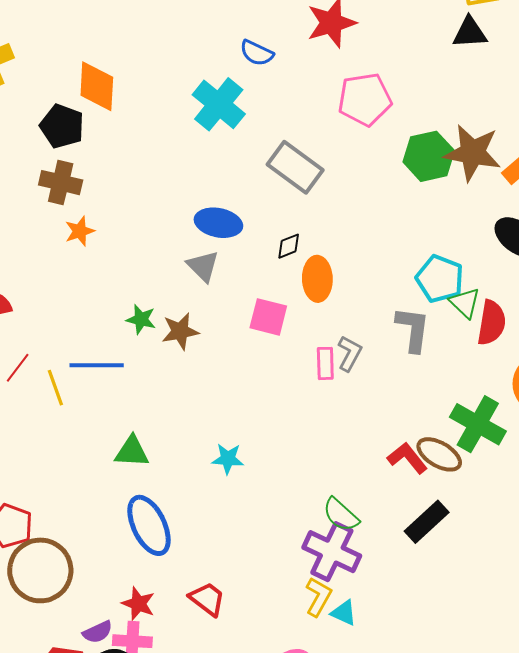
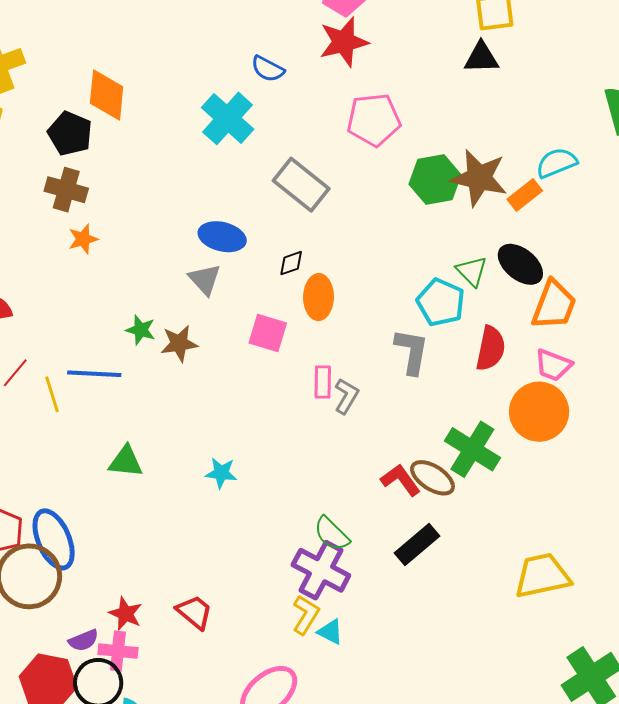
green triangle: (465, 303) -> (472, 271), moved
gray L-shape: (350, 353) -> (346, 396), moved
blue ellipse: (149, 525) -> (54, 539), moved

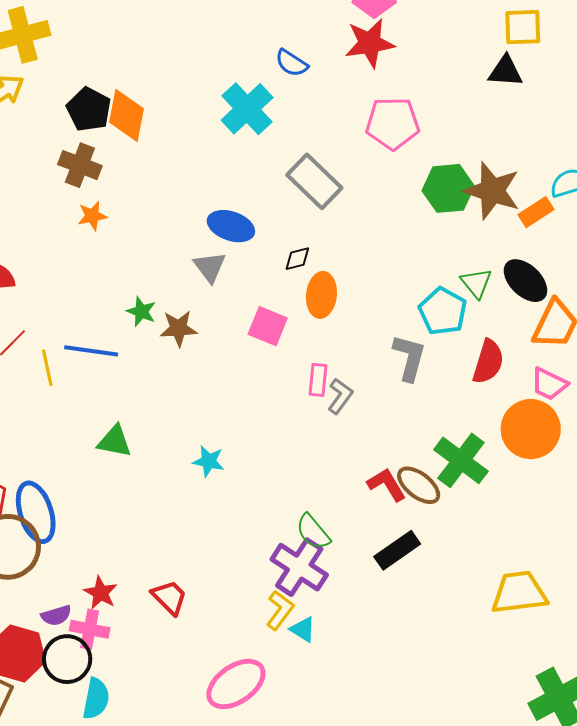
orange diamond: (107, 95) -> (127, 115), moved

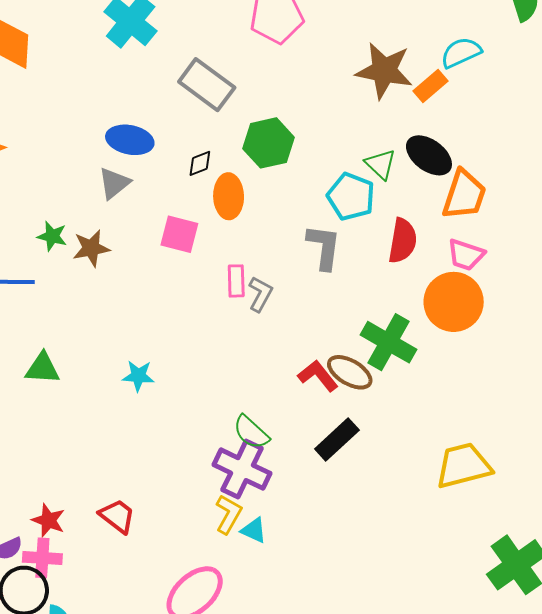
green hexagon: (448, 188) -> (269, 143), moved
gray triangle: (210, 267) -> (114, 183), turned 36

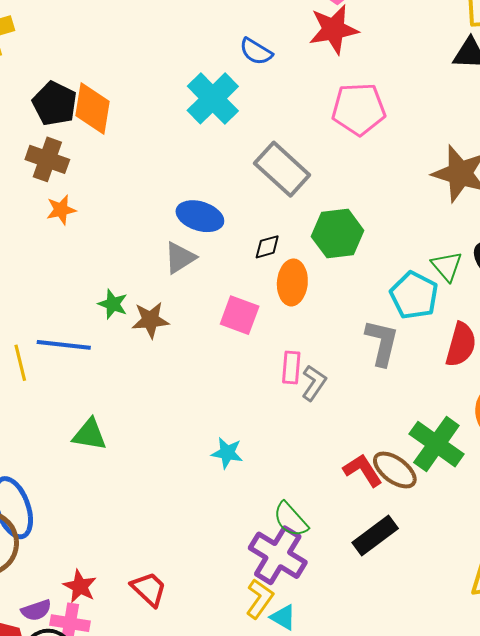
cyan star: (138, 376) -> (227, 453), moved

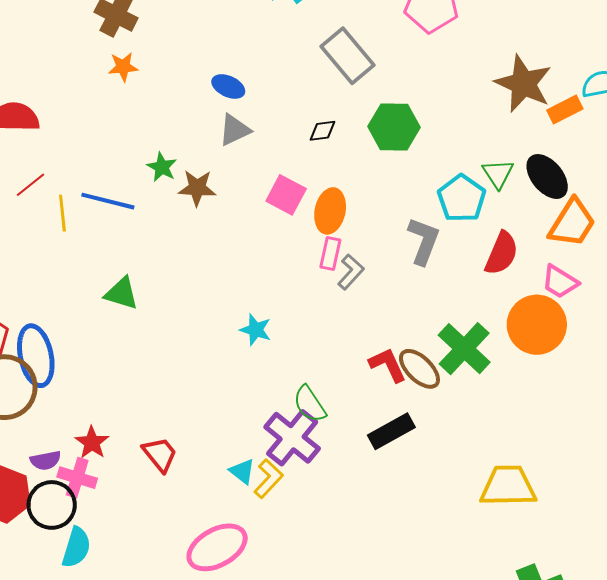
blue ellipse: (200, 216) -> (228, 86), moved, size x0.7
orange ellipse: (292, 282) -> (330, 211), moved
cyan triangle: (283, 617) -> (242, 471), moved

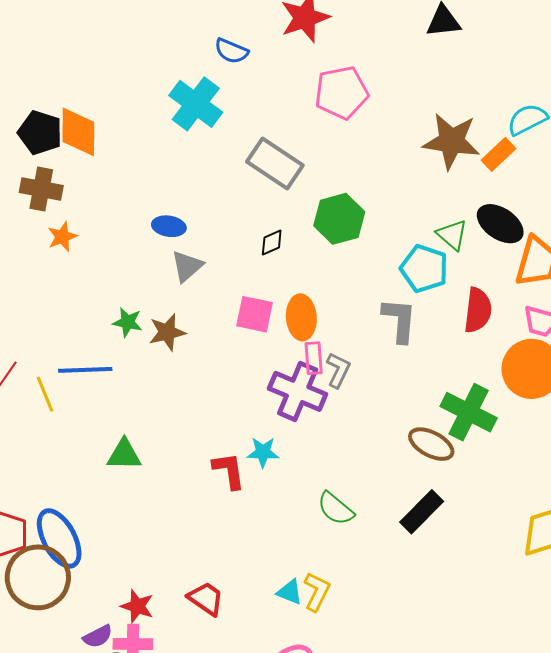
red L-shape: (388, 365) -> (229, 471), moved, turned 33
purple cross: (292, 438) -> (298, 391), moved

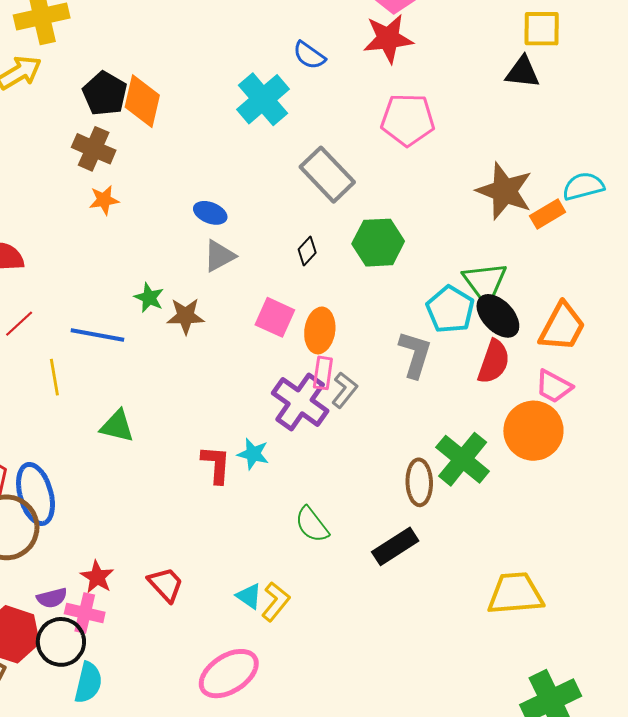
black ellipse: (500, 224) -> (498, 316), moved
green triangle: (452, 235) -> (485, 283), size x1.4
black diamond: (272, 242) -> (307, 251), turned -36
yellow line: (45, 394) -> (54, 377), moved
brown ellipse: (431, 444) -> (419, 482), turned 48

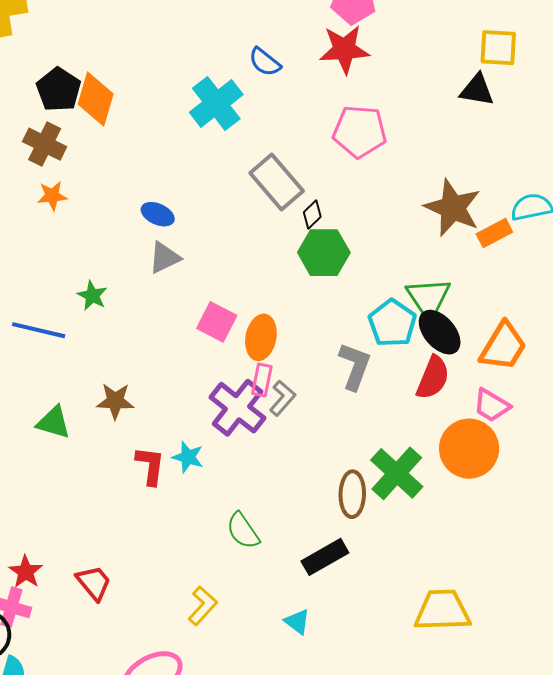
black diamond: (307, 251) -> (312, 214), moved
brown star: (186, 316) -> (115, 401), moved
cyan triangle: (249, 596) -> (297, 622), moved

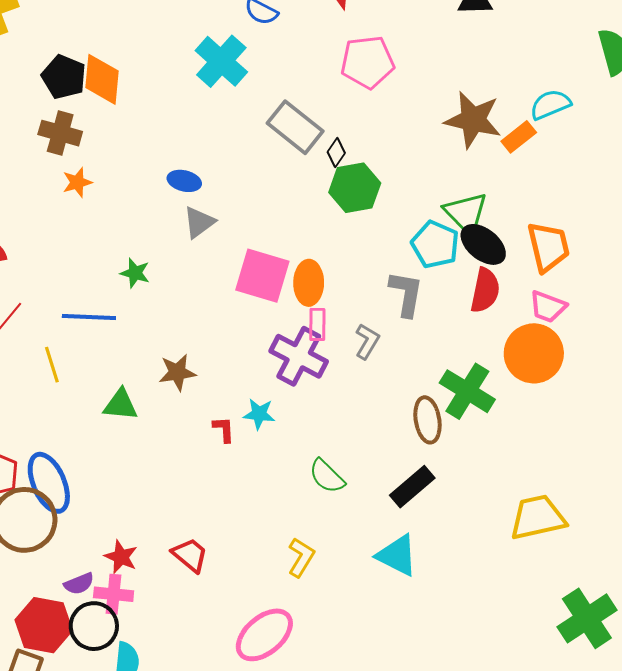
pink square: (217, 322) -> (262, 276), size x1.4
orange trapezoid: (503, 346) -> (548, 247), turned -34
gray L-shape: (282, 398) -> (367, 341), moved
red L-shape: (150, 466) -> (224, 429), size x0.7
cyan triangle: (297, 622) -> (397, 555), size x1.6

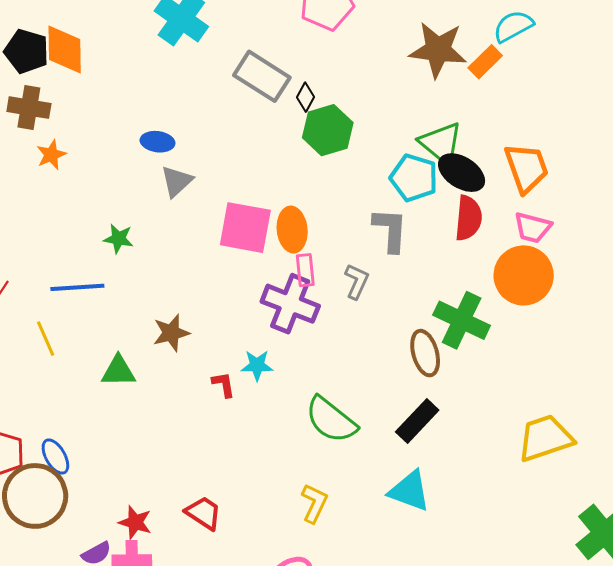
green semicircle: (327, 476) -> (331, 420), size x1.4
blue ellipse: (49, 483) -> (55, 456), size x0.6

